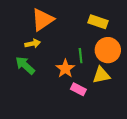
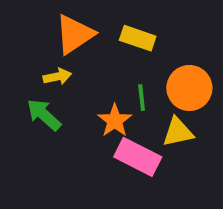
yellow rectangle: (98, 22) -> (138, 38), moved
pink rectangle: (78, 89) -> (138, 157), size x1.6

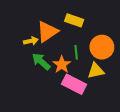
orange triangle: (75, 34) -> (47, 32), moved
green arrow: (44, 115) -> (41, 62), moved

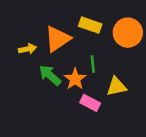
yellow arrow: (31, 41) -> (27, 49), moved
orange circle: (102, 47) -> (128, 33), moved
pink rectangle: (74, 84) -> (90, 103), size x0.7

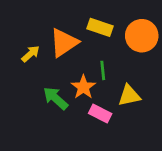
yellow arrow: (27, 49) -> (31, 54), turned -30
green arrow: (50, 75) -> (56, 98), moved

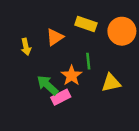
orange triangle: (64, 43) -> (55, 37), size x0.7
yellow arrow: (31, 54) -> (26, 47), turned 119
pink rectangle: (100, 114) -> (61, 97), moved, turned -54

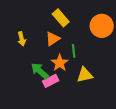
yellow rectangle: (86, 24) -> (61, 18), moved, turned 30
orange triangle: (55, 37) -> (53, 39), moved
yellow triangle: (111, 83) -> (85, 75), moved

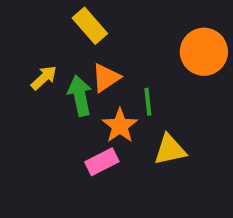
yellow rectangle: (61, 18) -> (90, 26), moved
yellow arrow: (22, 39) -> (44, 78), turned -120
green arrow: (40, 71) -> (80, 96), moved, turned 36

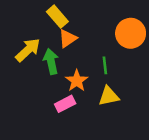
yellow arrow: (44, 78) -> (28, 50), size x1.5
orange triangle: (106, 78) -> (68, 38), moved
green line: (148, 102) -> (105, 65), moved

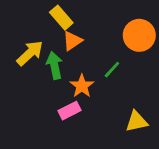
green line: (105, 65) -> (112, 70), turned 48
yellow triangle: (109, 96) -> (137, 122), moved

